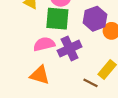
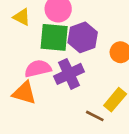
purple hexagon: (95, 19) -> (83, 37), moved
orange triangle: (40, 75) -> (24, 93), moved

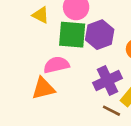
purple cross: (69, 74) -> (108, 81), moved
orange triangle: (24, 93) -> (43, 88), turned -30

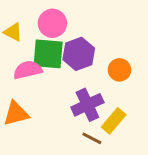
pink semicircle: (56, 65) -> (28, 70), moved

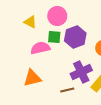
green square: (48, 54) -> (54, 37), size x0.6
brown line: (92, 138) -> (67, 90), moved, turned -40

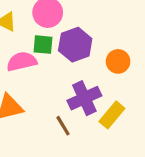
brown line: (67, 90) -> (63, 126), turned 72

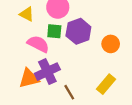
pink semicircle: (22, 61) -> (38, 44), turned 40
purple cross: (84, 98) -> (47, 72), moved

